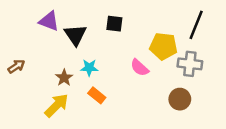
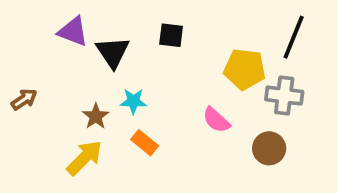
pink semicircle: (140, 68) -> (216, 120), moved

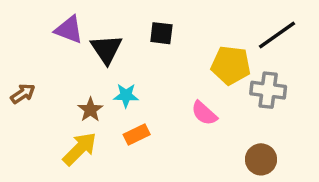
black line: (294, 37) -> (277, 35), turned 33
orange rectangle: (145, 143) -> (137, 135), turned -65
brown circle: (269, 148) -> (261, 159), moved

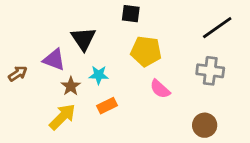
purple triangle: (69, 30) -> (54, 60), moved
black square: (161, 33) -> (131, 14), moved
yellow pentagon: (231, 65) -> (146, 51), moved

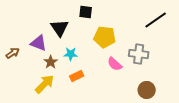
black square: (131, 14) -> (86, 12), moved
gray cross: (210, 71) -> (139, 54), moved

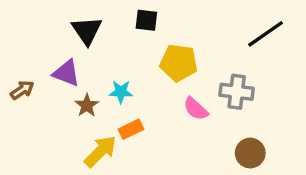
black triangle: (60, 28) -> (87, 30), moved
yellow arrow: (45, 84) -> (100, 151), moved

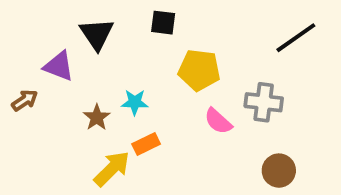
purple triangle: (66, 73) -> (59, 66), moved

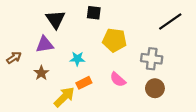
purple triangle: (59, 66) -> (45, 45), moved, turned -30
brown star: (97, 117) -> (41, 73), moved
pink semicircle: (218, 121) -> (118, 79), moved
brown circle: (279, 171) -> (155, 88), moved

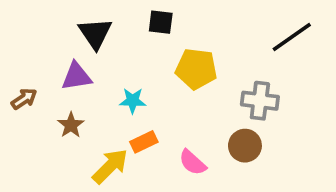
pink semicircle: (118, 79) -> (193, 162), moved
brown circle: (155, 88) -> (245, 146), moved

